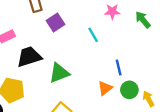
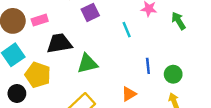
orange triangle: (105, 88) -> (129, 94), moved
green circle: (129, 90) -> (173, 74), moved

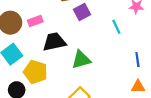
orange triangle: (129, 94) -> (138, 87), moved, turned 32

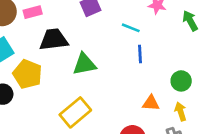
cyan line: (116, 27) -> (131, 28), turned -48
blue line: (137, 60) -> (140, 54), moved

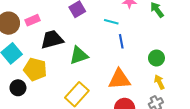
orange triangle: (151, 103) -> (119, 79), moved, size x1.6

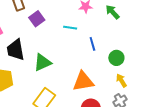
black trapezoid: (52, 39) -> (16, 50), turned -80
blue line: (121, 41) -> (92, 44), moved

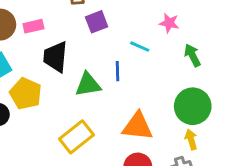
green arrow: (113, 12) -> (192, 55), moved
blue line: (92, 44) -> (117, 71), moved
green circle: (116, 58) -> (193, 106), size x1.6

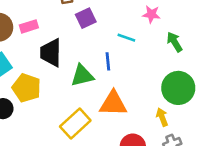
orange triangle: (138, 126) -> (113, 104), moved
yellow arrow: (191, 139) -> (162, 117), moved

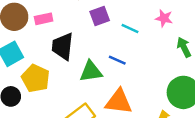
cyan line: (126, 38) -> (130, 28), moved
blue line: (108, 61) -> (117, 60), turned -66

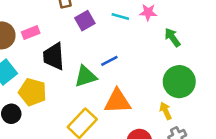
cyan line: (130, 28) -> (120, 16), moved
blue line: (117, 60) -> (109, 61), turned -42

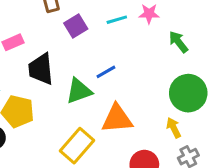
cyan line: (120, 16) -> (117, 20), turned -30

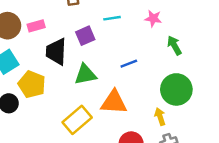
cyan line: (117, 20) -> (112, 18), moved
purple square: (76, 26) -> (85, 36), moved
blue line: (106, 72) -> (129, 64), moved

